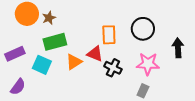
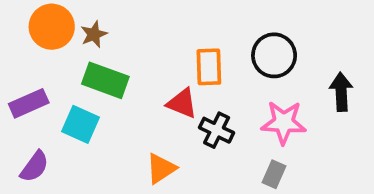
green rectangle: (55, 42) -> (105, 80), turned 35
orange triangle: (74, 62) -> (161, 168), moved

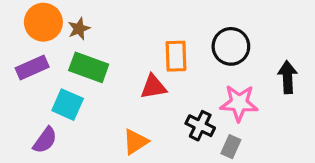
purple rectangle: (29, 103) -> (32, 67), moved
red triangle: (182, 103) -> (153, 87), turned -32
black cross: (217, 130) -> (200, 126), moved
purple semicircle: (34, 167) -> (45, 140), moved

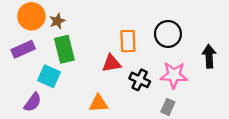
green rectangle: (89, 67) -> (64, 49), turned 56
black cross: (200, 126) -> (140, 80), moved
orange triangle: (136, 142) -> (99, 103), turned 30

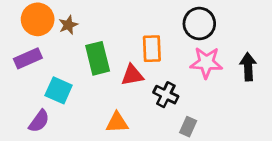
black circle: (168, 34) -> (199, 24), moved
green rectangle: (64, 49) -> (98, 58), moved
pink star: (174, 75) -> (206, 63), moved
gray rectangle: (168, 107) -> (188, 127), moved

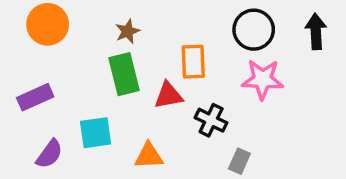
brown star: (68, 25) -> (128, 31), moved
purple rectangle: (28, 58) -> (35, 97), moved
black arrow: (248, 67) -> (316, 31), moved
cyan square: (59, 90) -> (96, 133), moved, turned -32

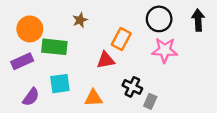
orange circle: (48, 24) -> (30, 29), moved
orange rectangle: (193, 62) -> (121, 39), turned 30
green rectangle: (124, 74) -> (54, 47), moved, turned -70
black cross: (211, 120) -> (132, 87), moved

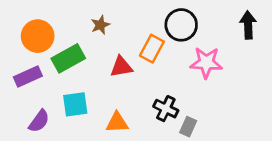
black circle: (159, 19) -> (181, 25), moved
green rectangle: (54, 47) -> (68, 58), turned -35
red triangle: (106, 60) -> (121, 67), moved

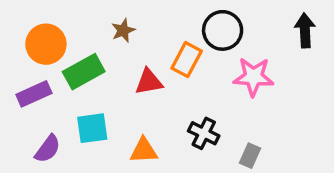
gray rectangle: (188, 127) -> (250, 156), moved

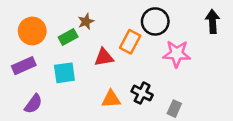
green rectangle: (84, 72) -> (68, 37), moved, size x0.7
cyan square: (92, 128) -> (64, 73), moved
orange triangle: (144, 150) -> (111, 99), moved

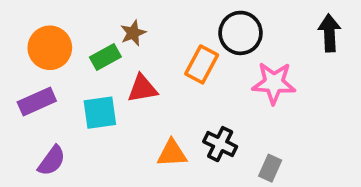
red triangle: (104, 57) -> (142, 89), moved

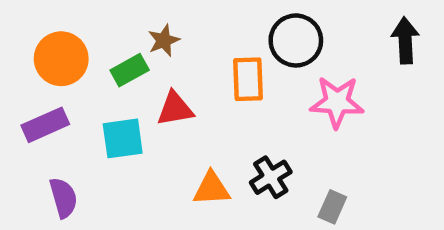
orange rectangle: (202, 64) -> (248, 79), turned -30
black cross: (220, 144) -> (271, 177), turned 32
purple semicircle: (52, 161) -> (63, 198), turned -52

